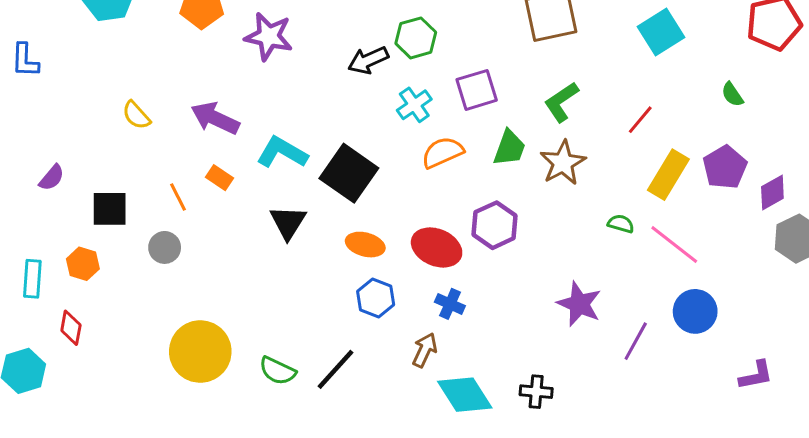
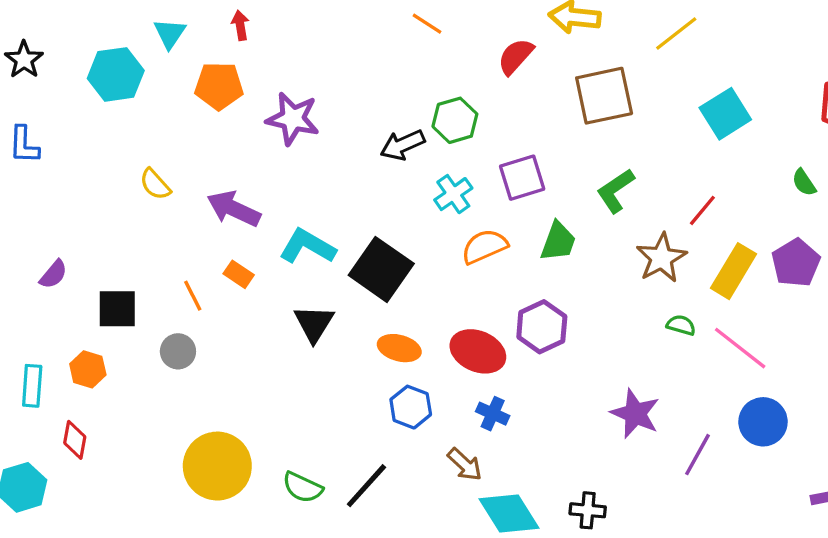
yellow semicircle: (136, 115) -> (155, 184), moved
brown star: (563, 163) -> (661, 258), moved
brown arrow: (425, 350) -> (465, 464), turned 108

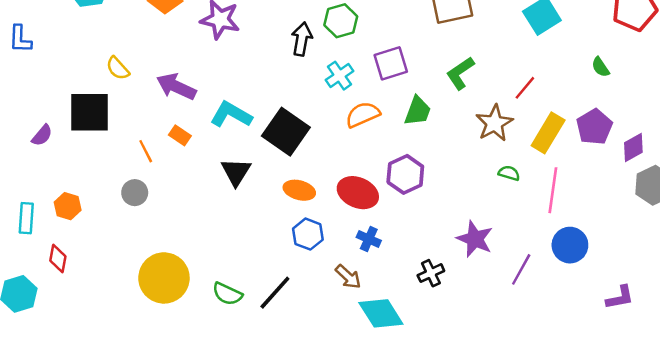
black arrow: (402, 145) -> (302, 39), turned 124
black square: (117, 309) -> (90, 112), moved, size x1.4
pink line: (740, 348) -> (553, 190), turned 60
black cross: (588, 510) -> (431, 273), moved, turned -30

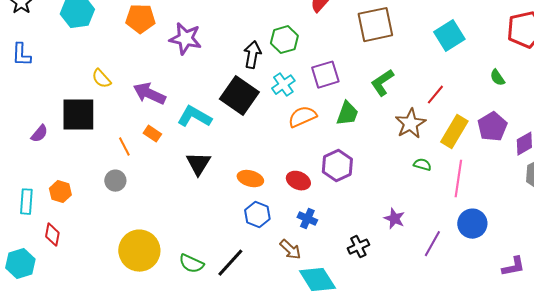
black square: (286, 132) -> (239, 96), moved
red ellipse: (358, 193) -> (298, 181), size x0.7
purple star: (475, 239) -> (394, 219), size x0.7

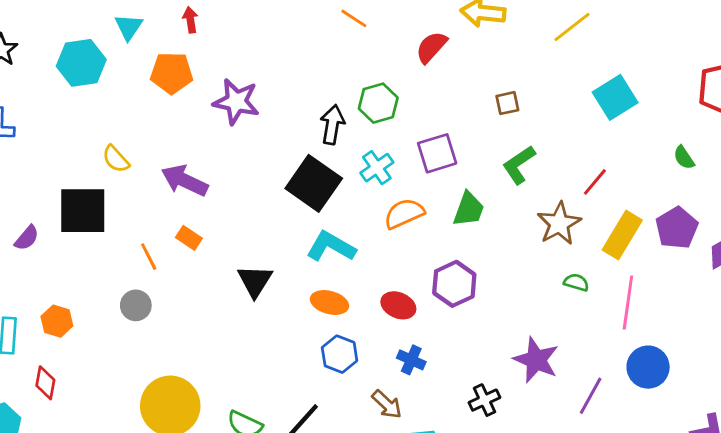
brown square: (375, 25) -> (507, 103), moved, size x0.5
cyan L-shape: (194, 117) -> (331, 247), moved
purple star: (394, 219) -> (536, 360), size x1.5

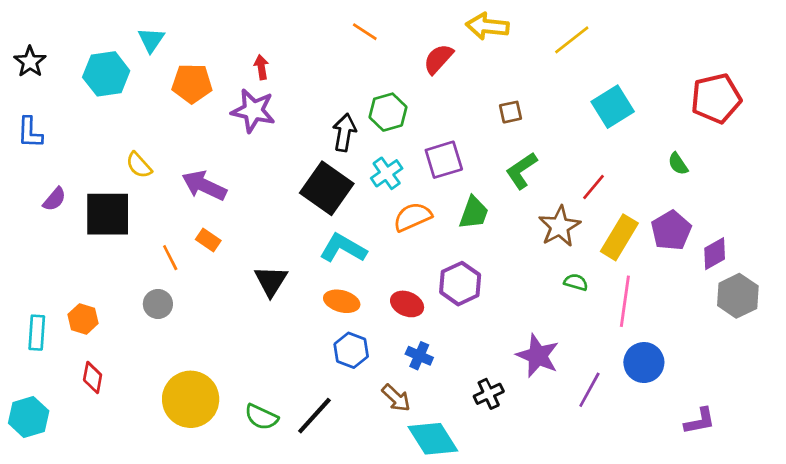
red arrow: (190, 20) -> (261, 67), moved
purple semicircle: (27, 238) -> (54, 199), moved
red diamond: (45, 383) -> (93, 377), moved

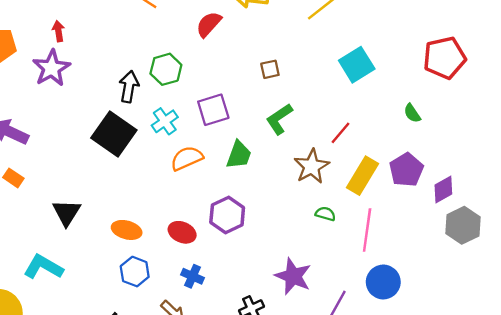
purple star: (253, 111) -> (51, 68), turned 30
cyan L-shape: (343, 248) -> (43, 267), moved

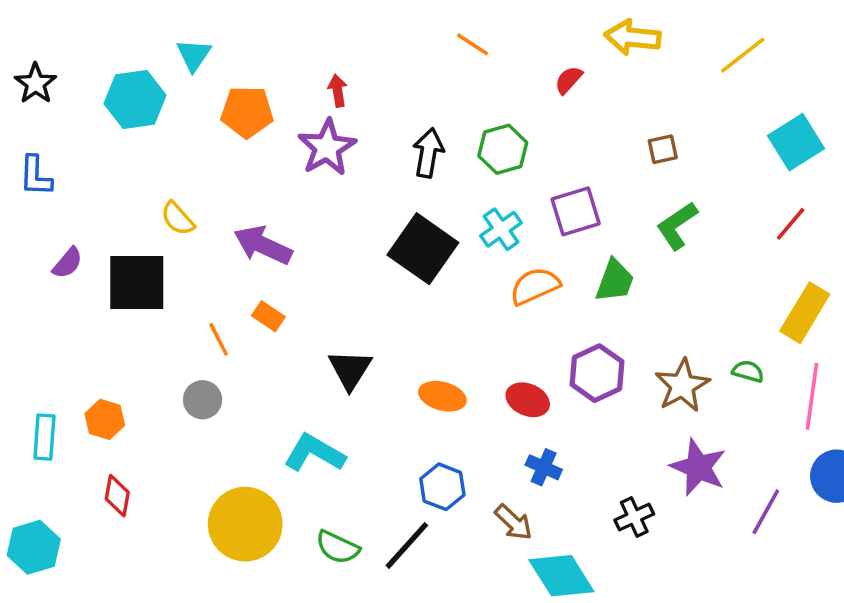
red semicircle: (209, 24) -> (569, 80), size x0.7
black arrow: (129, 87) -> (428, 153), moved
red line: (340, 133) -> (791, 224), moved
brown star: (312, 166) -> (682, 386), moved
blue hexagon: (135, 272) -> (442, 487), moved

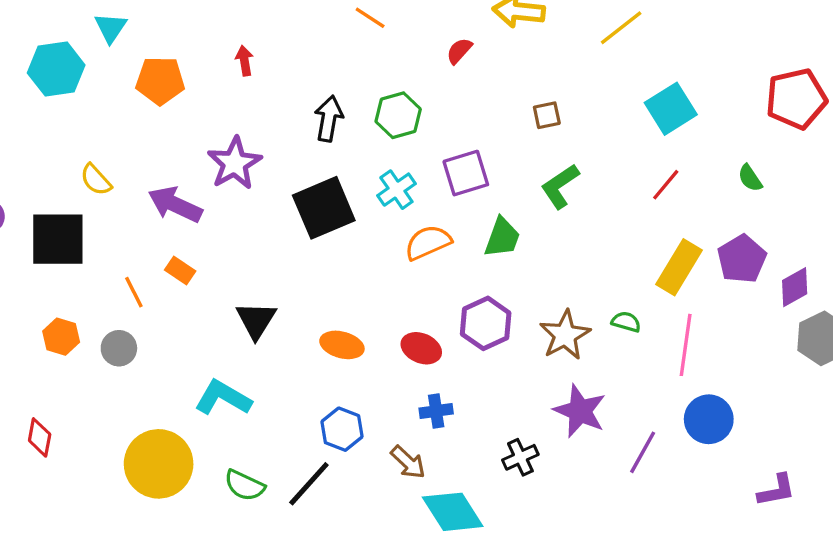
purple star: (327, 147) -> (235, 163), moved
black square: (423, 249) -> (324, 208), turned 32
orange hexagon: (105, 419) -> (61, 337), moved
blue cross: (544, 467) -> (436, 411), turned -32

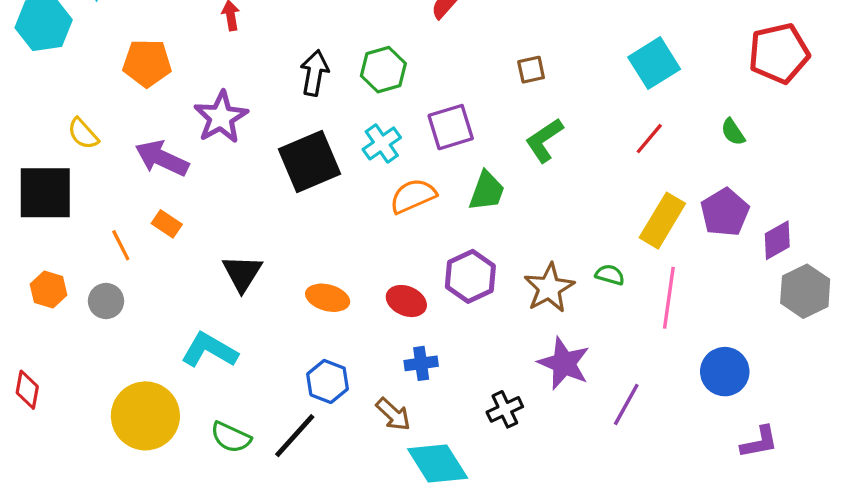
orange pentagon: (160, 81) -> (147, 63), moved
blue circle: (709, 419) -> (725, 372), moved

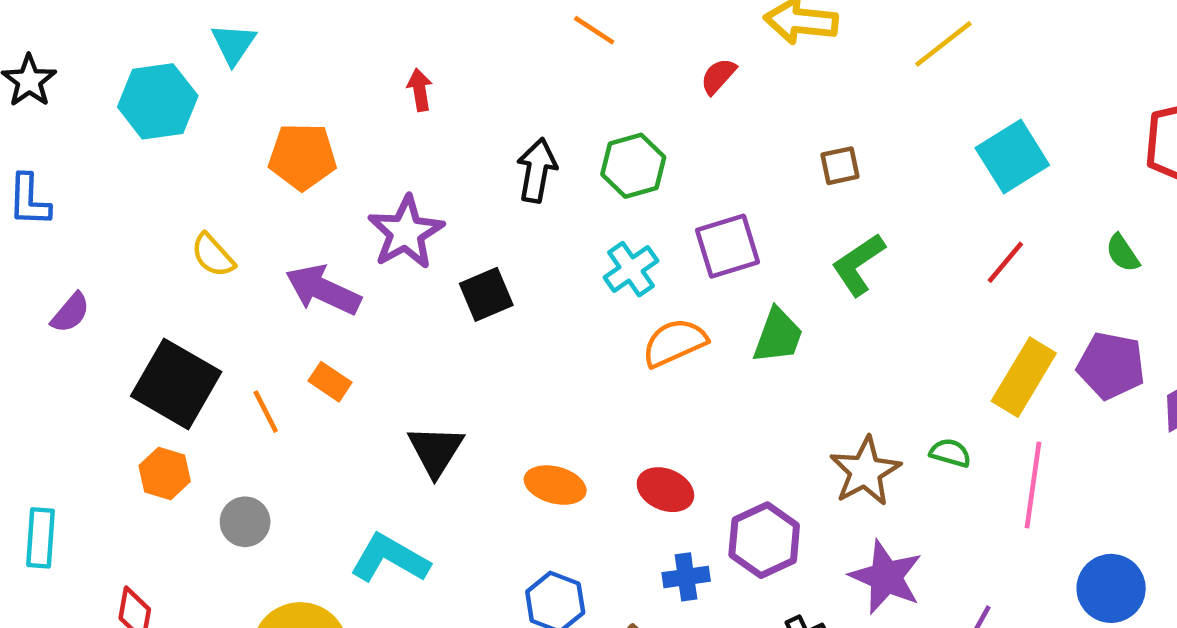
black square: (310, 162) -> (486, 294), moved, size x0.6
black square: (45, 193) -> (176, 384), moved, turned 30
purple pentagon: (725, 212) -> (1111, 366), turned -30
purple hexagon: (470, 276) -> (764, 540), moved
gray circle: (106, 301) -> (245, 522), moved

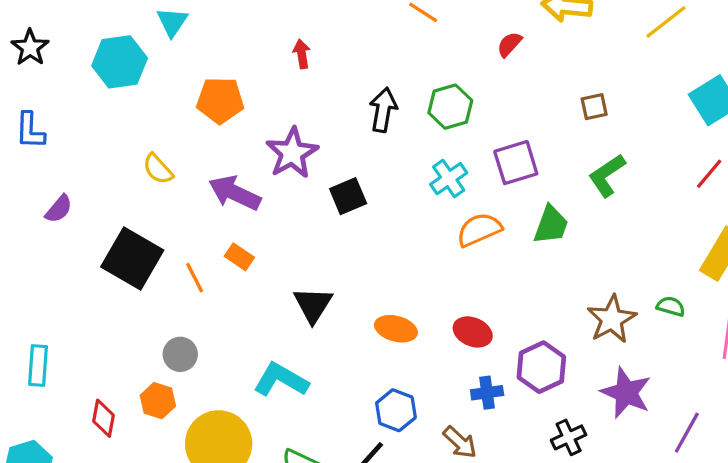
orange hexagon: (165, 474) -> (158, 401), moved

